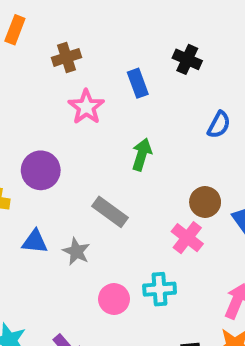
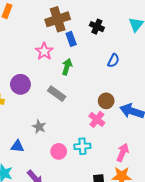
brown cross: (66, 57) -> (58, 19), moved, size x1.6
green arrow: (142, 154) -> (67, 67), moved
gray rectangle: (110, 212) -> (57, 94), moved
blue triangle: (35, 242) -> (17, 146), moved

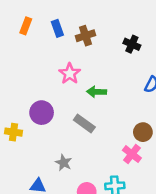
brown cross: (58, 19) -> (86, 36), size x0.7
blue rectangle: (71, 39) -> (57, 28), moved
green arrow: (67, 67) -> (96, 92), turned -105

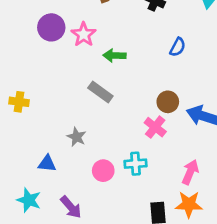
purple circle: (42, 113) -> (51, 27), moved

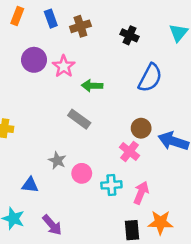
blue semicircle: (178, 47) -> (150, 78), size x1.6
pink circle: (103, 171) -> (82, 173), moved
pink arrow: (190, 172) -> (141, 193), moved

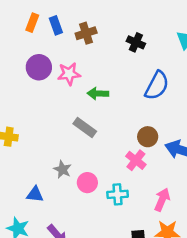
orange rectangle: (17, 16) -> (32, 23), moved
pink star: (64, 66) -> (69, 74), turned 30
pink arrow: (141, 193) -> (162, 200), moved

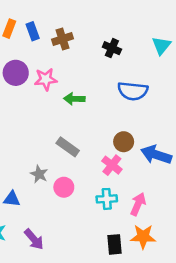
blue semicircle: (157, 86) -> (133, 91), turned 68
gray rectangle: (85, 128) -> (68, 147), moved
cyan cross: (118, 194) -> (107, 199), moved

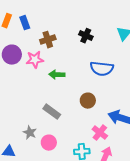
brown cross: (63, 39) -> (48, 40), moved
brown circle: (124, 142) -> (88, 101), moved
pink cross: (112, 165) -> (100, 133), moved

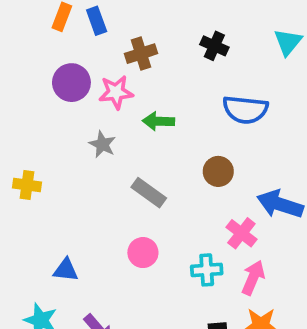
gray star: (30, 133) -> (102, 144), moved

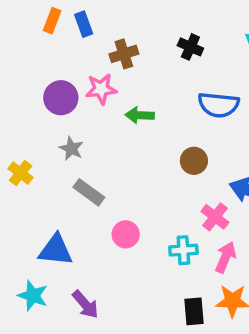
purple circle: (71, 83) -> (61, 98), moved
gray star: (102, 144) -> (71, 149), moved
yellow cross: (27, 185) -> (21, 173), turned 30
gray rectangle: (149, 193) -> (89, 192), moved
blue triangle: (66, 270) -> (56, 250), size x1.5

